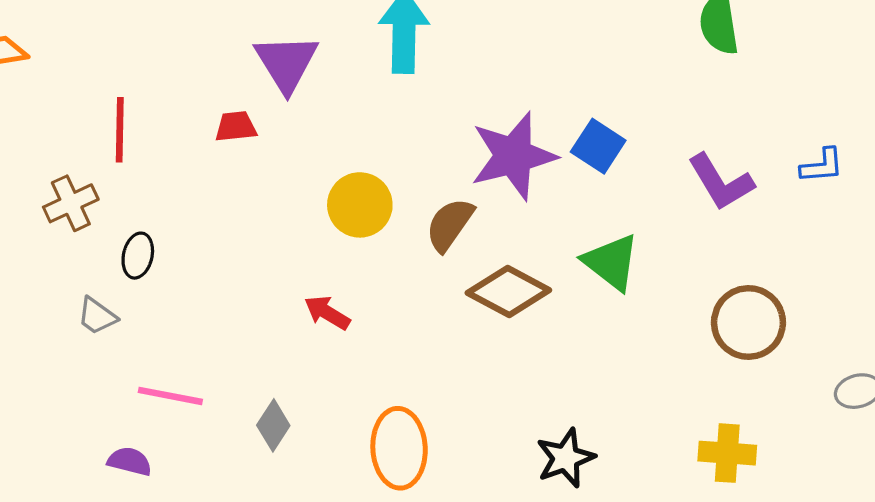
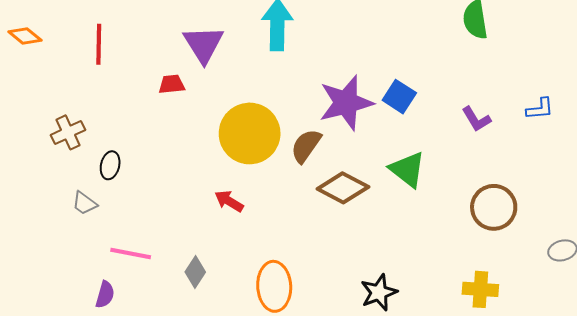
red line: (120, 130) -> (99, 44), moved
purple L-shape: (721, 182) -> (476, 119), size x0.7
yellow circle: (360, 205) -> (250, 133), size x1.5
purple semicircle: (130, 461) -> (105, 295), turned 92

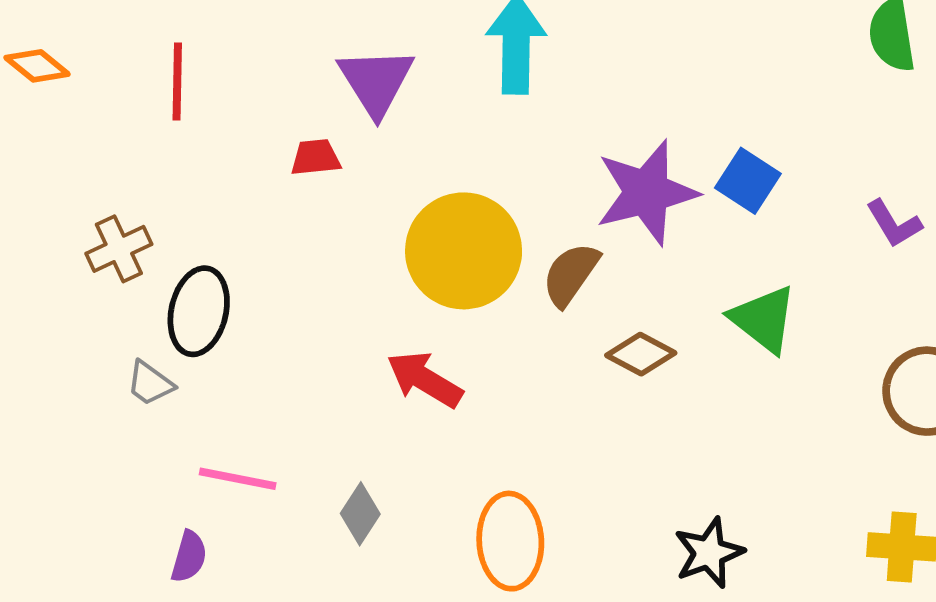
black ellipse: (110, 165) -> (199, 311), size x1.6
brown diamond: (343, 188) -> (641, 354), size x0.7
red arrow: (229, 201) -> (425, 379), size x1.4

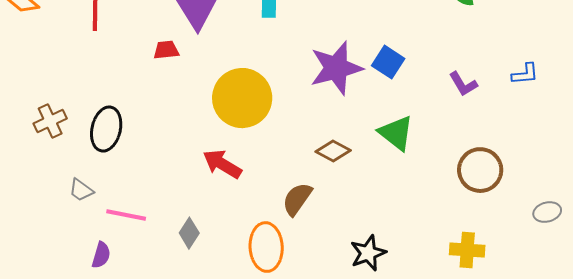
brown cross: (119, 249) -> (50, 121), moved
brown semicircle: (571, 274) -> (297, 199), moved
gray trapezoid: (150, 383) -> (81, 190), moved

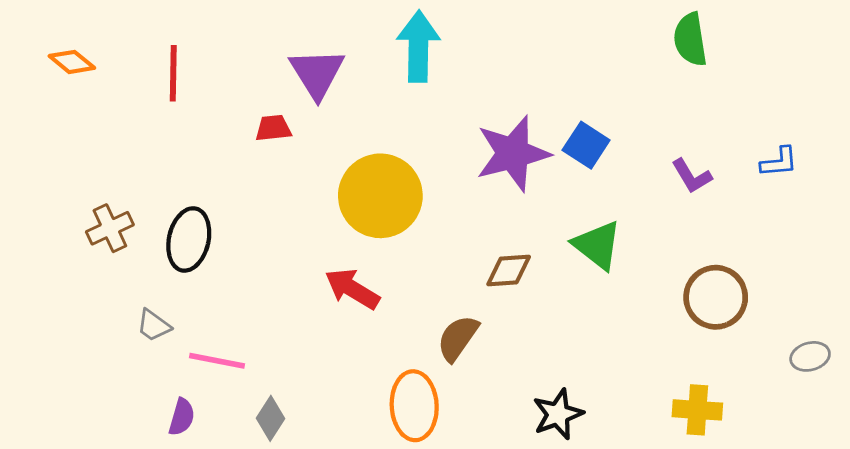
brown diamond: (333, 151) -> (509, 270), turned -32
gray diamond: (189, 233) -> (270, 418), moved

